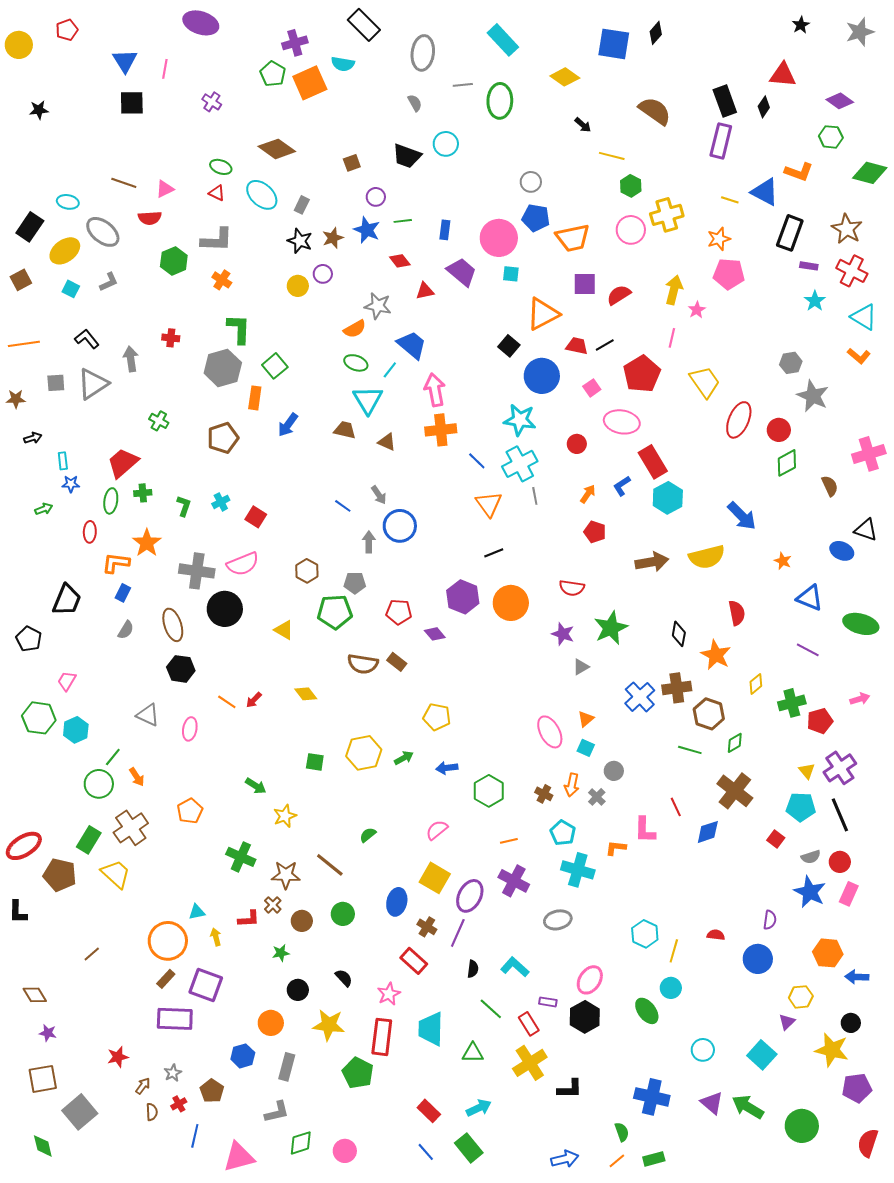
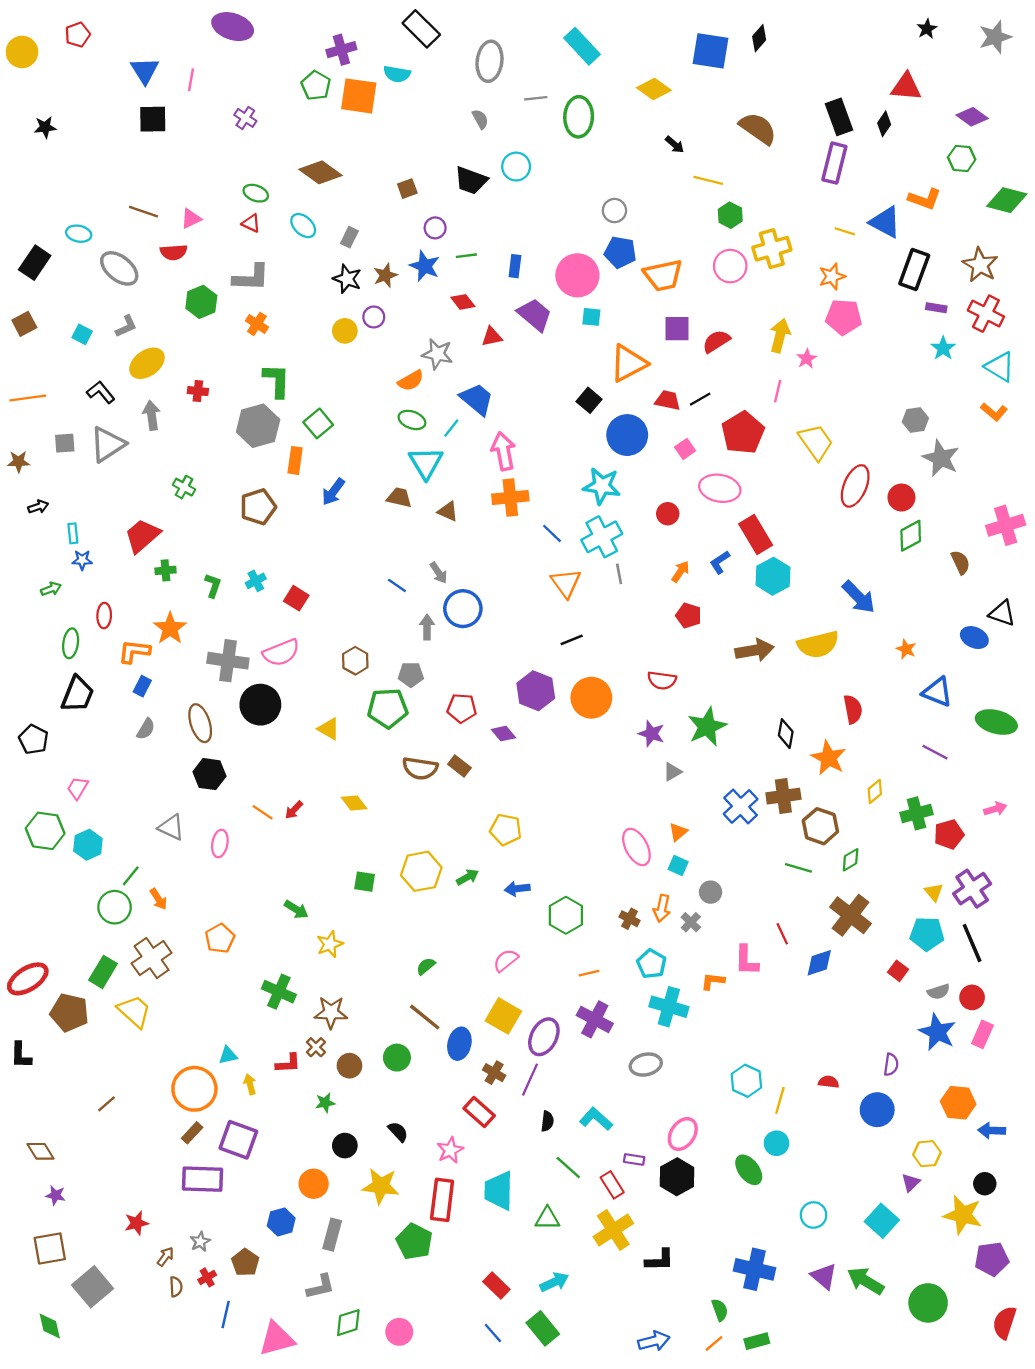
orange square: (310, 83) -> (359, 96), turned 32
cyan ellipse: (262, 195) -> (303, 226), size x0.7
yellow ellipse: (65, 251) -> (147, 363), moved
green ellipse: (111, 501) -> (71, 643), moved
brown line: (330, 865) -> (425, 1017), moved

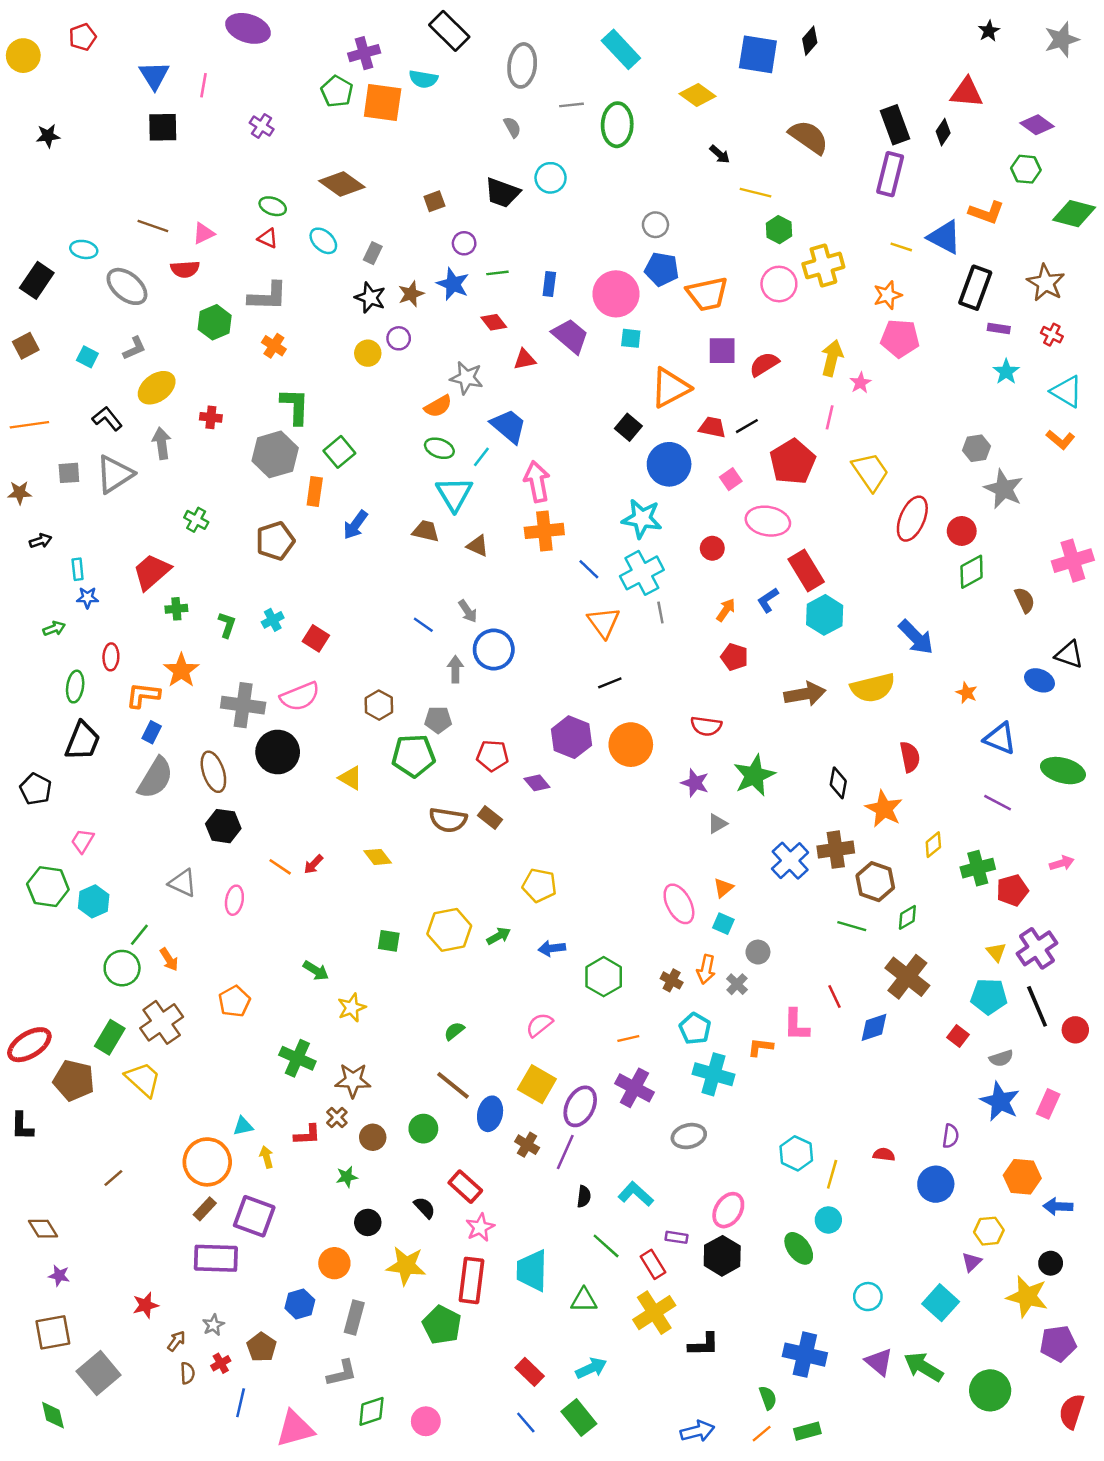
red cross: (986, 314) -> (1052, 335), size x0.6
gray semicircle: (146, 729) -> (155, 778), size x1.8
red circle: (972, 997) -> (1075, 1030), moved
red rectangle: (479, 1112) -> (465, 1187), moved

